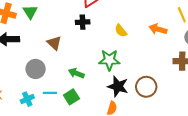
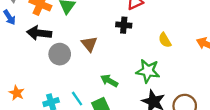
gray circle: (36, 69) -> (60, 54), moved
cyan line: (50, 93) -> (77, 99), turned 48

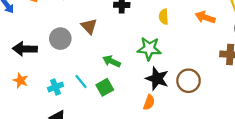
black arrow: (39, 33) -> (25, 49), moved
yellow semicircle: (165, 40) -> (164, 17), turned 32

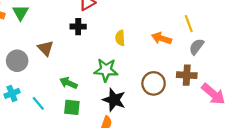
brown circle: (189, 81) -> (154, 83), moved
cyan cross: (55, 87) -> (12, 93), moved
green square: (105, 87) -> (72, 107), moved, turned 36

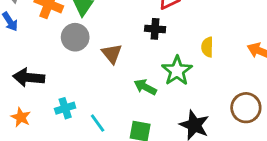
gray circle: (17, 61) -> (75, 37), moved
green star: (106, 70) -> (177, 71), moved, turned 30
green arrow: (69, 83) -> (145, 87), moved

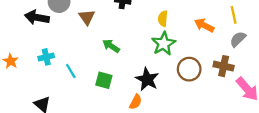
green star: (177, 71) -> (164, 44), moved
black arrow: (29, 78) -> (37, 17), moved

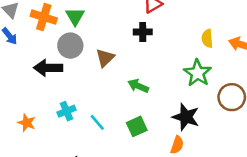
brown triangle: (87, 17) -> (105, 58), turned 30
yellow semicircle: (163, 19) -> (207, 38), moved
green square: (104, 80) -> (137, 126), turned -30

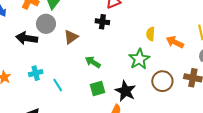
green square: (137, 126) -> (98, 89), moved

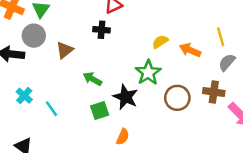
yellow semicircle: (151, 34) -> (160, 42), turned 56
cyan cross: (36, 73) -> (24, 96), turned -32
black star: (125, 91) -> (125, 97), moved

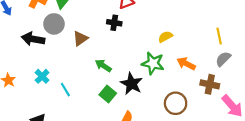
orange arrow: (190, 50) -> (186, 64), moved
green star: (148, 73) -> (153, 63), turned -30
brown circle: (177, 98) -> (176, 103), moved
green square: (100, 111) -> (108, 94), turned -35

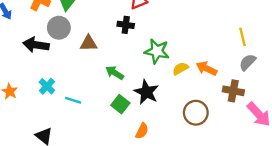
yellow semicircle: (165, 37) -> (180, 69), moved
brown triangle: (80, 39) -> (89, 43), turned 35
green star: (153, 63) -> (157, 51), moved
cyan line: (65, 90) -> (73, 100), turned -40

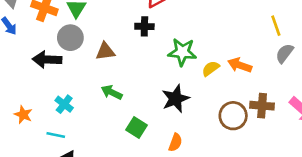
green arrow: (115, 73) -> (112, 92), moved
brown cross: (233, 91) -> (262, 106), moved
black star: (146, 92) -> (176, 99), turned 30
cyan line: (73, 100) -> (56, 135), moved
green square: (120, 104) -> (136, 128), moved

